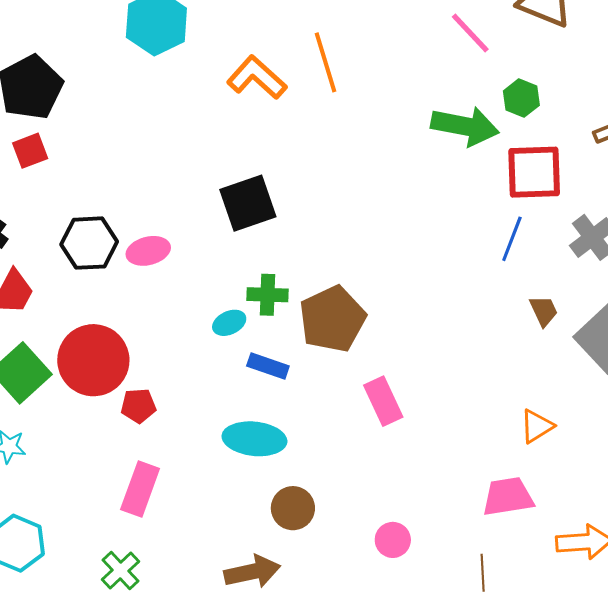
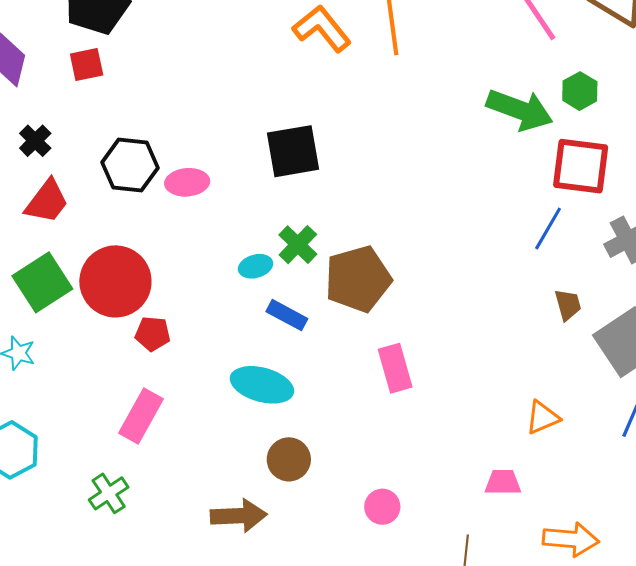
green cross: (267, 295) -> (298, 245), turned 33
pink trapezoid: (508, 497) -> (503, 482), size x0.7

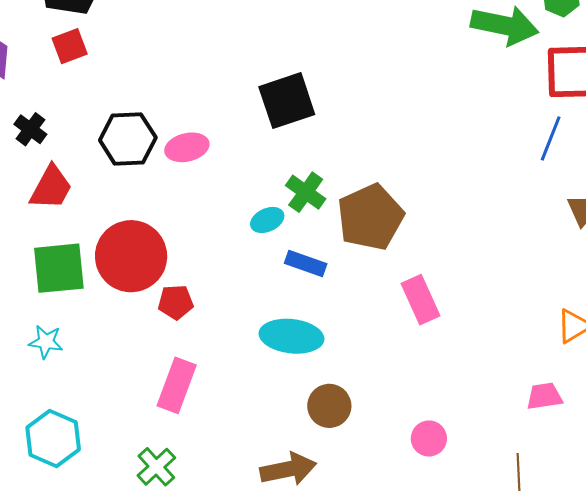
green square: (42, 282) -> (59, 268), turned 36

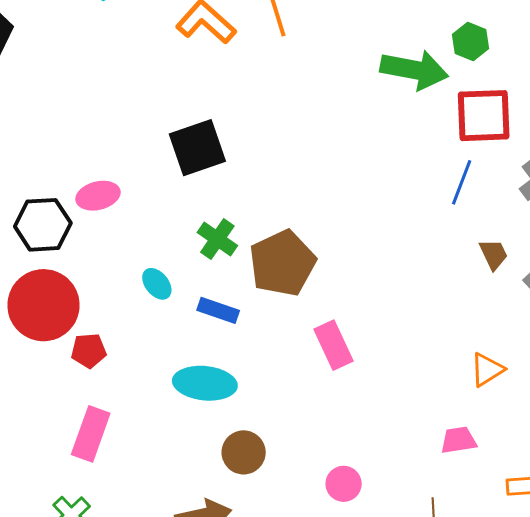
black hexagon: (128, 139) -> (43, 225), moved
cyan ellipse: (267, 220) -> (157, 284), moved, turned 76

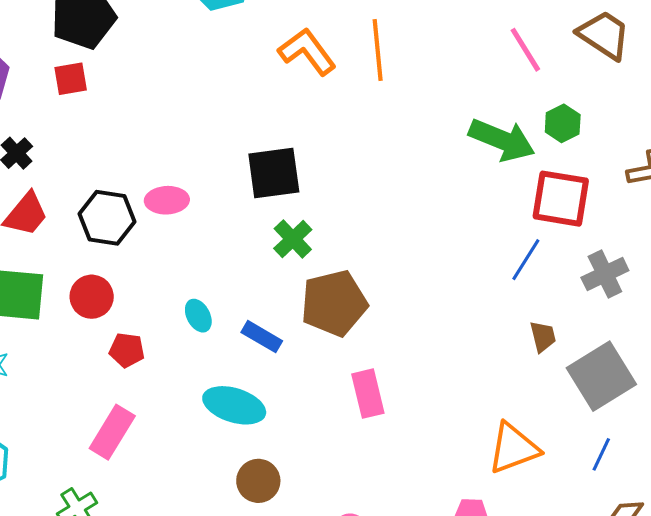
green cross: (217, 239) -> (293, 239), moved
cyan ellipse: (157, 284) -> (198, 316), moved
red circle: (43, 305) -> (92, 297), size x0.6
orange triangle: (487, 370) -> (513, 448), size x1.5

